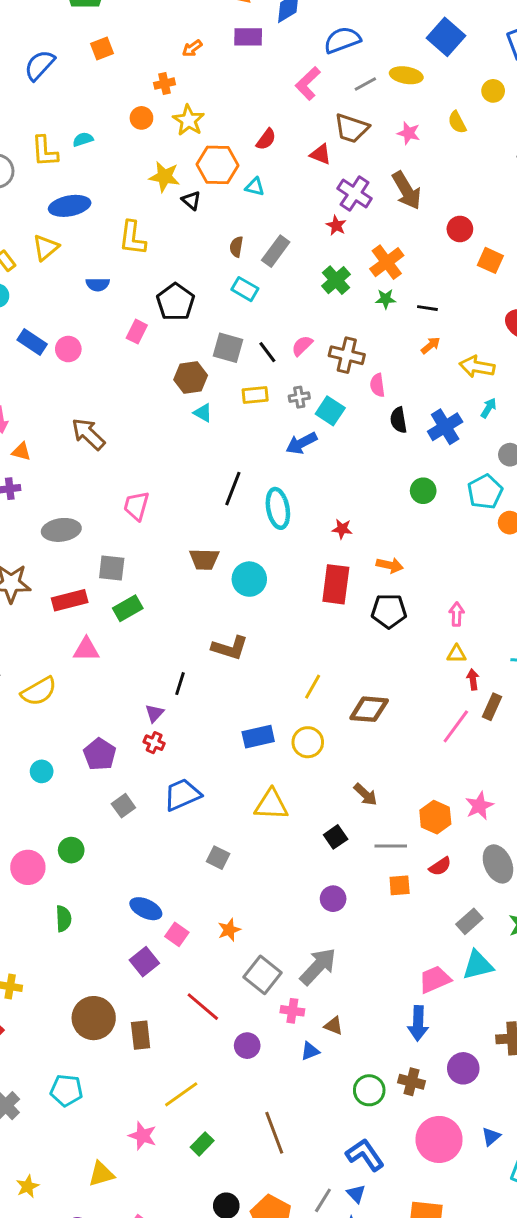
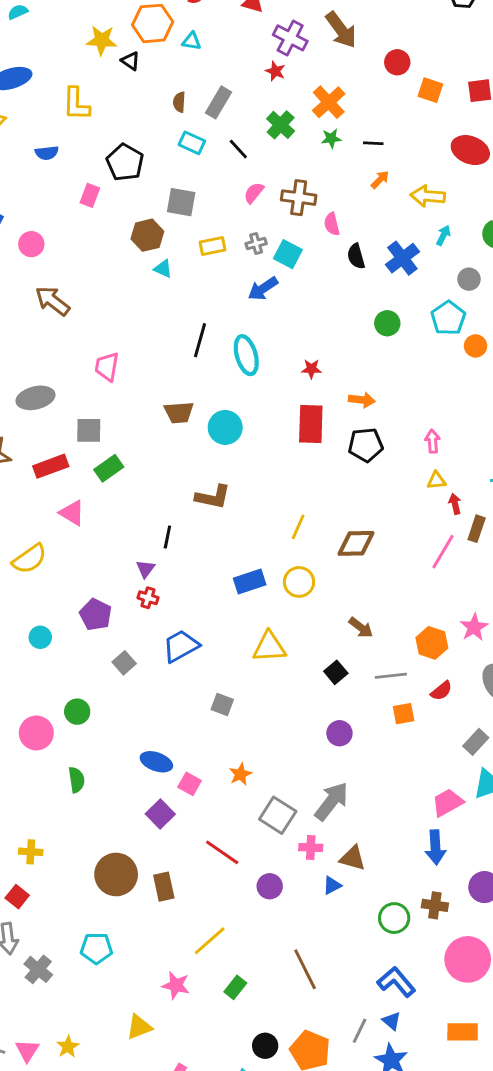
pink circle: (68, 349) -> (31, 244), moved
black line: (267, 352) -> (238, 149), moved
pink triangle: (86, 649) -> (72, 513), turned 36
brown triangle: (334, 1026) -> (353, 858), size x1.4

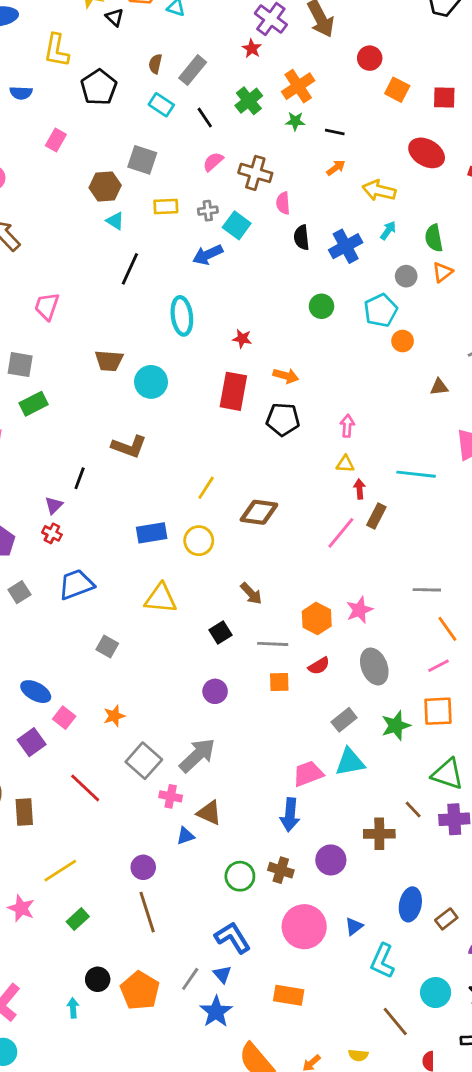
black pentagon: (125, 162) -> (99, 87), moved
black line: (200, 340) -> (130, 269), moved
purple circle: (270, 886) -> (143, 867), moved

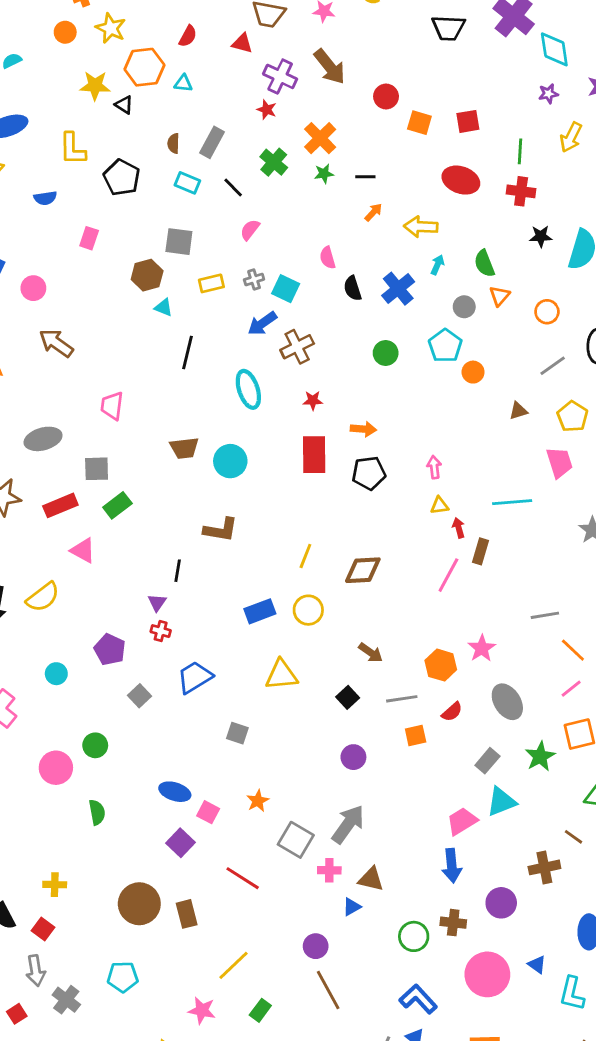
brown cross: (255, 173) -> (297, 347), moved, turned -32
blue triangle: (354, 926) -> (537, 965), turned -36

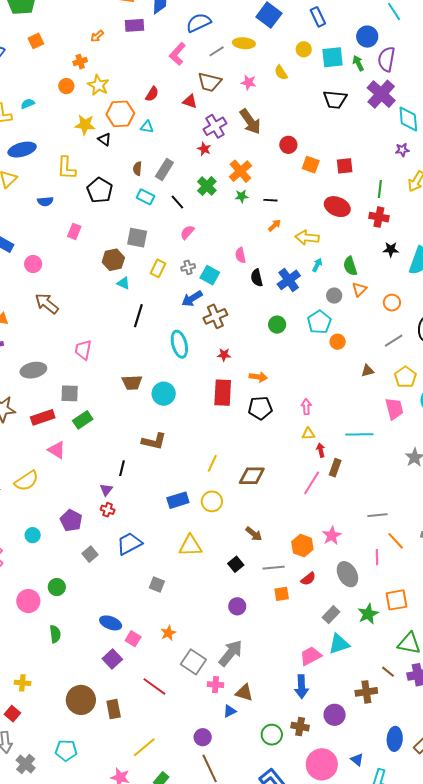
purple cross: (280, 76) -> (215, 126), turned 30
yellow rectangle: (211, 283) -> (158, 268), turned -54
pink line: (571, 689) -> (377, 557), moved, turned -56

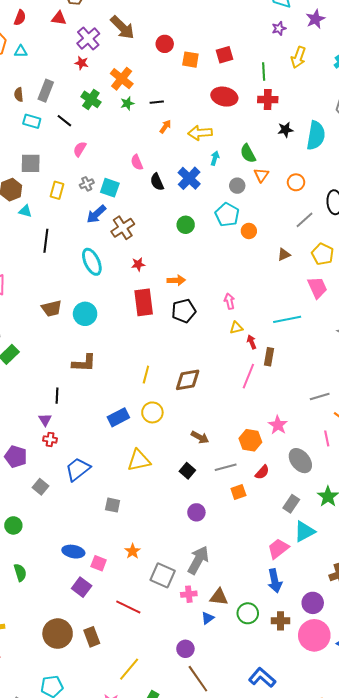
green circle: (272, 735) -> (248, 613), moved
pink circle: (322, 764) -> (314, 635), moved

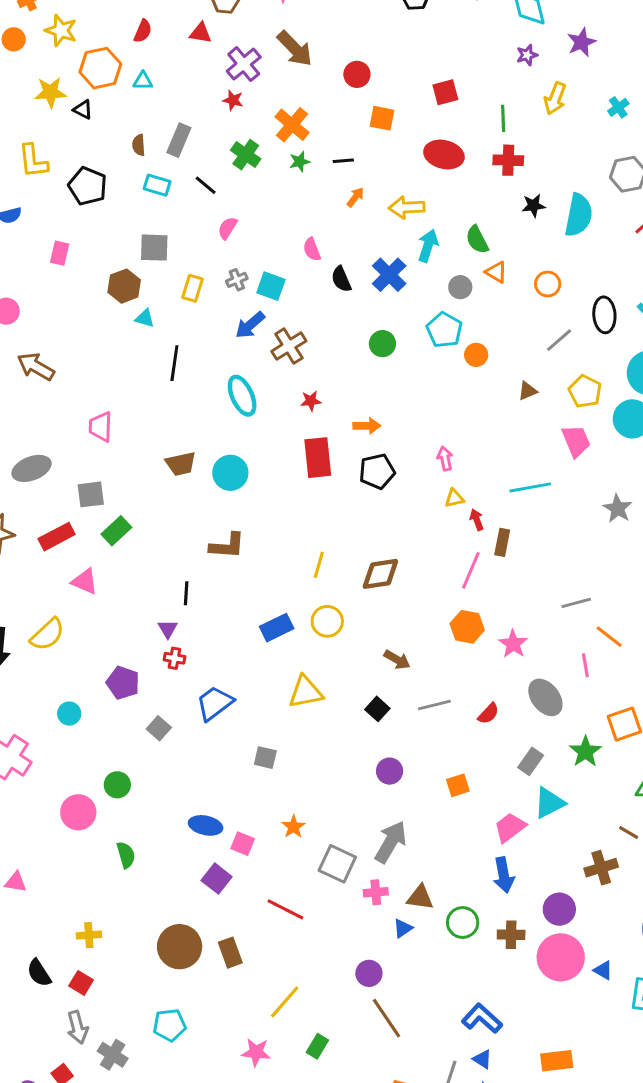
orange square: (190, 60) -> (382, 118), moved
cyan arrow: (215, 158) -> (428, 246), size x1.5
orange triangle: (261, 175) -> (496, 272), turned -35
orange hexagon: (250, 440) -> (467, 627), moved
orange square: (238, 492) -> (458, 785), moved

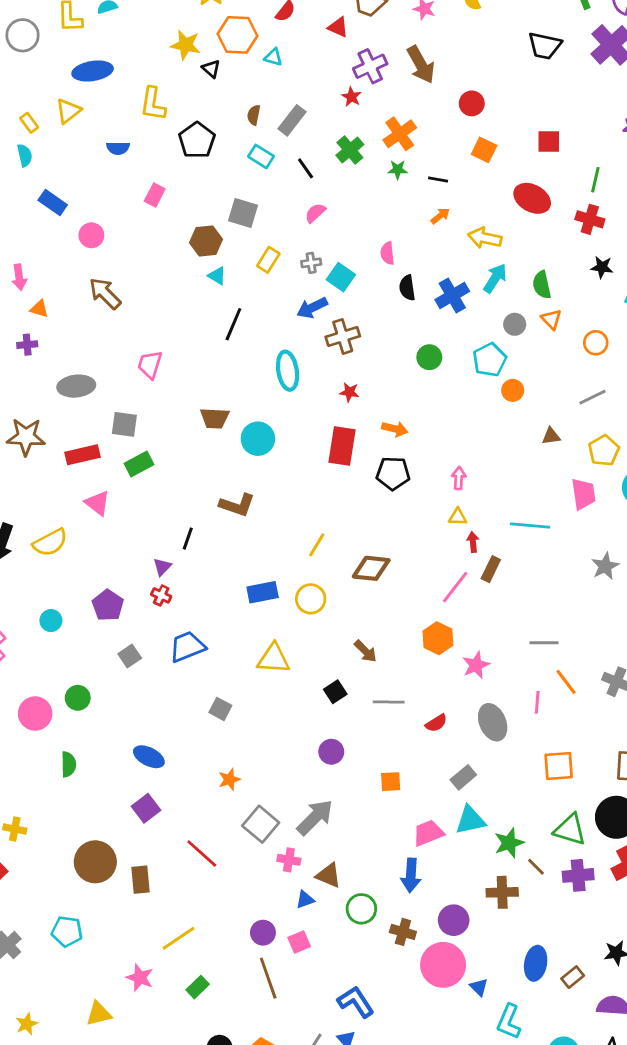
green star: (585, 752) -> (509, 843), moved
pink square: (243, 844) -> (299, 942), moved, turned 30

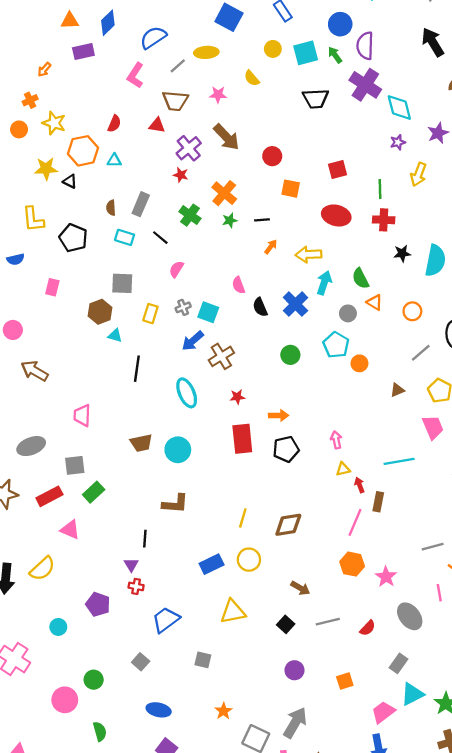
gray square: (130, 656) -> (141, 662), moved

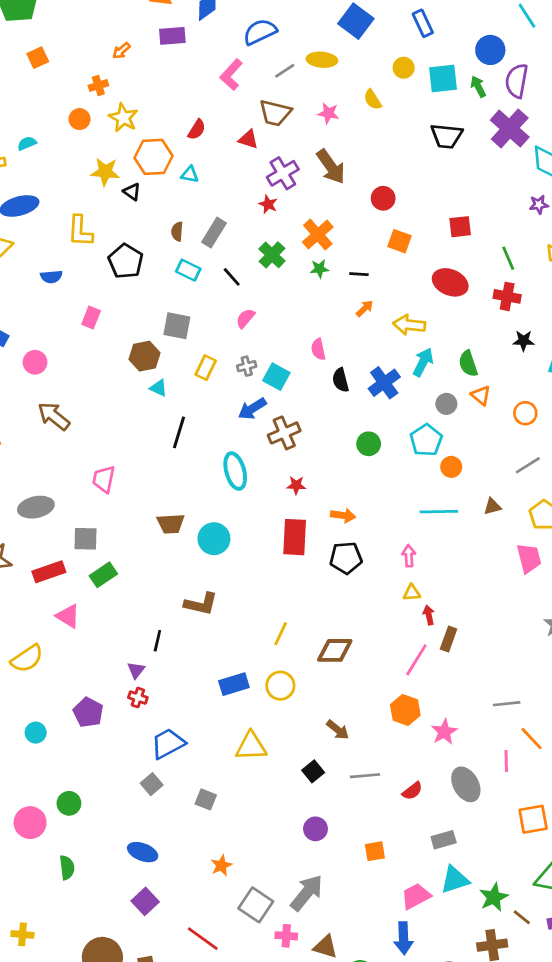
green line: (380, 189) -> (508, 258), turned -30
cyan line: (399, 461) -> (439, 512), moved
gray square: (141, 662) -> (152, 784), moved
gray rectangle: (399, 663) -> (444, 840), turned 30

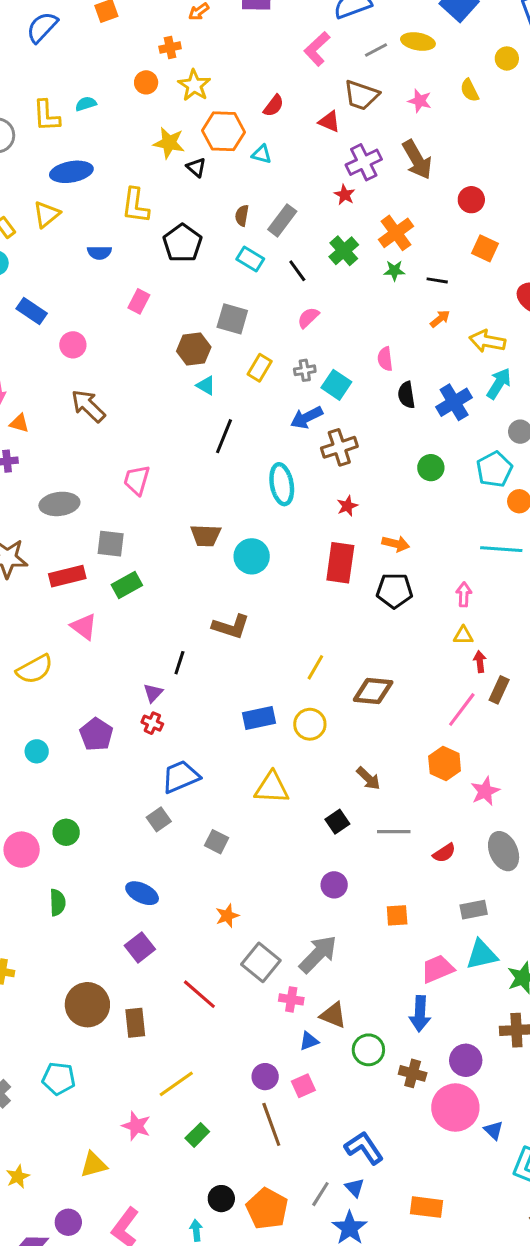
red star: (296, 485) -> (347, 506), turned -30

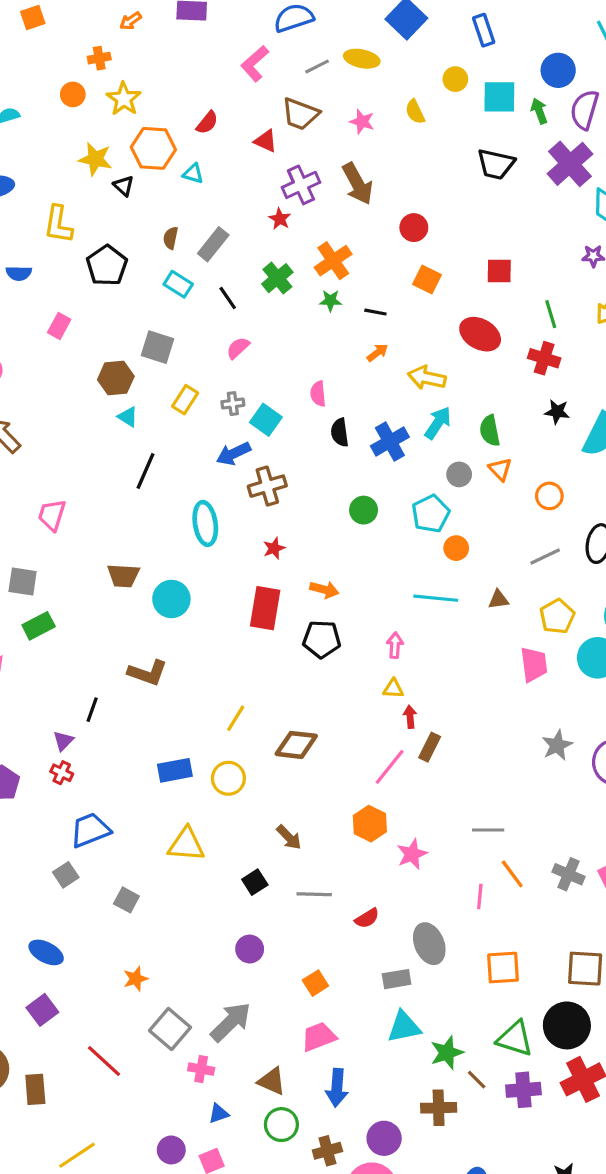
gray ellipse: (504, 851) -> (429, 944), moved
orange square: (397, 915) -> (315, 983), turned -30
pink trapezoid: (438, 969) -> (319, 1037), moved
brown triangle: (333, 1015) -> (272, 1081), moved
brown cross: (413, 1073) -> (327, 1151), turned -32

